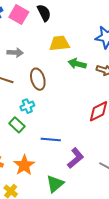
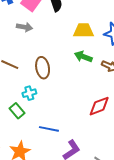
yellow trapezoid: (60, 43) -> (84, 31), moved
gray arrow: (15, 53) -> (25, 27), moved

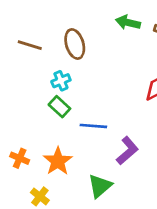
green rectangle: (17, 111) -> (59, 107), moved

